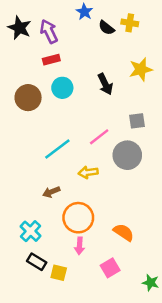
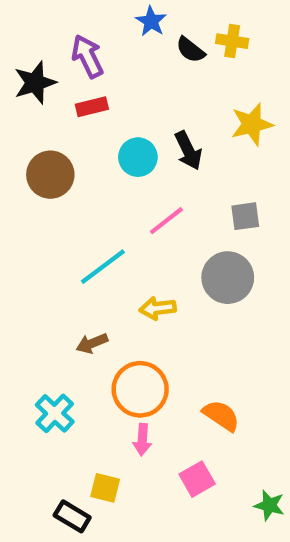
black star: (19, 28) -> (35, 83), moved, turned 30
cyan circle: (62, 88) -> (138, 157), moved
pink line: (99, 137) -> (166, 221), moved
black rectangle: (37, 262) -> (72, 516), moved

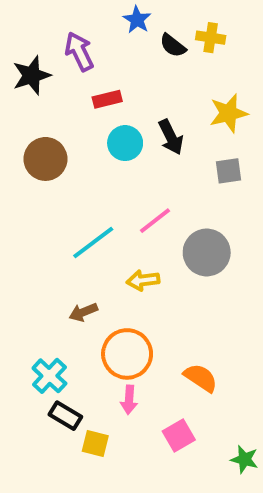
red rectangle: (92, 107) -> (107, 99), moved
gray square: (245, 216) -> (229, 171), moved
pink line: (166, 221) -> (155, 221), moved
black rectangle: (72, 516) -> (65, 416), moved

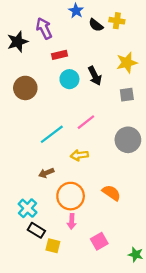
gray circle: (207, 252) -> (128, 140), moved
orange semicircle: (201, 378) -> (111, 193), moved

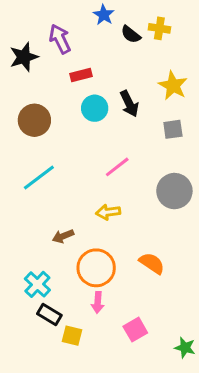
yellow star: (127, 63) -> (173, 86), turned -30
cyan line: (52, 134) -> (39, 177), moved

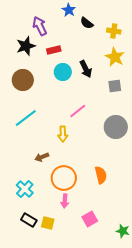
yellow cross: (159, 28) -> (114, 31), moved
black star: (24, 57) -> (26, 46), moved
yellow arrow: (108, 212) -> (63, 134), moved, turned -84
orange semicircle: (152, 263) -> (101, 175), turned 42
black rectangle: (49, 315) -> (29, 220), moved

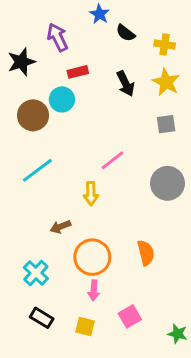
black star: (26, 46) -> (21, 62), moved
black arrow: (86, 69) -> (126, 84), moved
cyan circle: (63, 72) -> (62, 99), moved
yellow square: (48, 223) -> (85, 327), moved

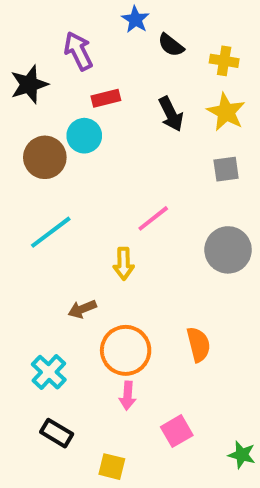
yellow square: (85, 327) -> (112, 467), moved

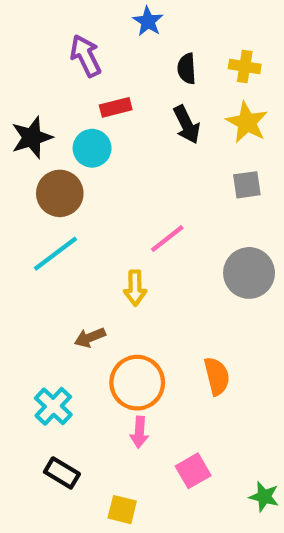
black semicircle: (171, 45) -> (187, 69), moved, turned 48
black star: (29, 84) -> (32, 137), moved
brown circle: (45, 157) -> (60, 193), moved

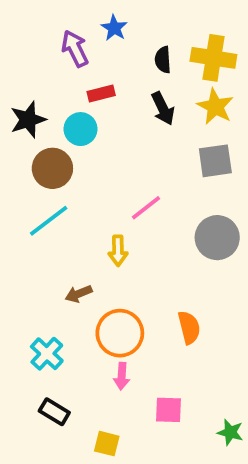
blue star: (148, 21) -> (114, 28), moved
yellow cross: (245, 67) -> (213, 58), size x1.6
gray square: (247, 185) -> (215, 161), size x1.4
pink square: (193, 471) -> (169, 410), turned 32

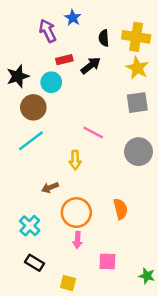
black arrow: (163, 108) -> (91, 66), moved, turned -102
pink line: (146, 208) -> (93, 132), turned 66

